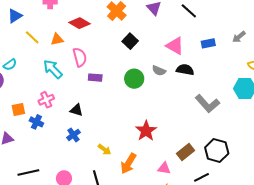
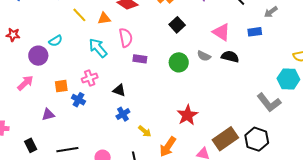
gray arrow: (239, 37) -> (271, 12), moved
gray L-shape: (207, 104) -> (269, 103), moved
blue cross: (73, 135) -> (123, 114), moved
brown rectangle: (185, 152) -> (225, 139), size x1.4

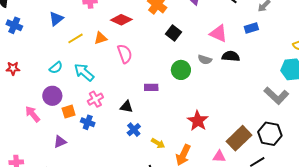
yellow line: (79, 15) -> (76, 38), turned -70
cyan arrow: (98, 48) -> (84, 72), moved
purple circle: (38, 56) -> (52, 96), moved
purple rectangle: (140, 59) -> (151, 87), moved
pink arrow: (25, 83) -> (33, 114), turned -78

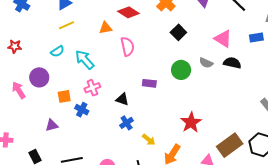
yellow line: (76, 38) -> (67, 25), moved
purple circle: (52, 96) -> (39, 77), moved
pink arrow: (33, 114) -> (19, 90), moved

